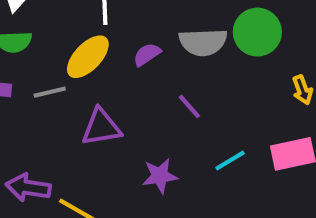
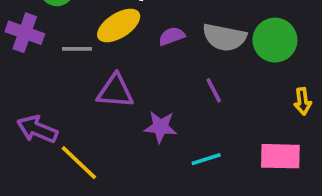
purple line: (189, 106) -> (214, 90), moved
cyan line: (230, 161) -> (206, 159), moved
purple star: (160, 176) -> (160, 127), moved

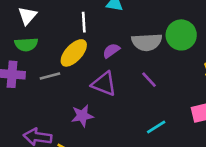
purple triangle: (115, 91) -> (104, 84), moved, turned 32
purple star: (160, 127) -> (82, 116), moved

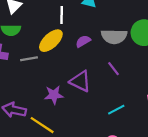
purple triangle: (104, 84) -> (80, 81), moved

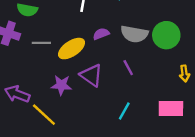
yellow ellipse: (51, 41) -> (72, 49), moved
cyan line: (116, 110) -> (124, 111), turned -42

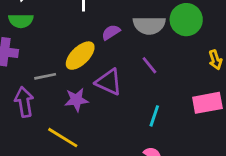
gray line: (41, 43) -> (45, 76), moved
purple arrow: (17, 94) -> (24, 102), moved, turned 70

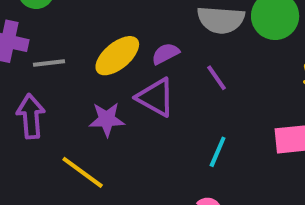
purple semicircle: (111, 32) -> (165, 54), moved
gray line: (45, 76) -> (49, 63), moved

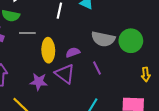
yellow ellipse: (117, 56) -> (48, 50), turned -60
gray line: (49, 63) -> (27, 33), moved

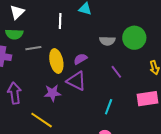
gray semicircle: (103, 39) -> (107, 41), size x0.7
purple line: (97, 68) -> (116, 72), moved

